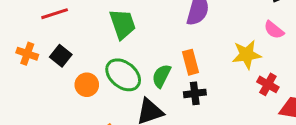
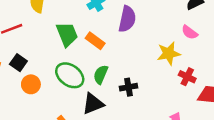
orange rectangle: (191, 62) -> (95, 41), moved, turned -36
orange circle: (87, 85) -> (31, 84), moved

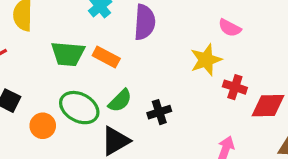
green trapezoid: (67, 34) -> (68, 54), turned 125
green semicircle: (101, 75) -> (120, 101), turned -150
orange circle: (31, 84) -> (43, 126), moved

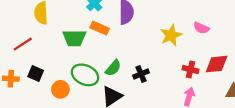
pink semicircle: (230, 28) -> (201, 28), moved
orange rectangle: (106, 57) -> (100, 28), moved
red cross: (235, 87) -> (191, 69), moved

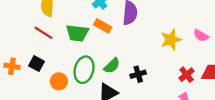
red line: (23, 44) -> (44, 33), moved, turned 60
red cross: (191, 69) -> (187, 75), turned 32
green ellipse: (85, 75) -> (84, 70), turned 75

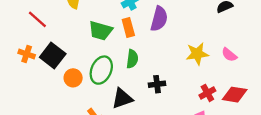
orange rectangle: (103, 26) -> (128, 28), turned 36
red line: (44, 33) -> (37, 19), moved
black square: (36, 64) -> (53, 56), size x1.5
green semicircle: (112, 66) -> (132, 59), moved, turned -48

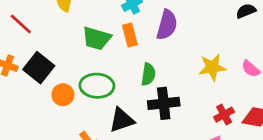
green semicircle: (132, 59) -> (148, 74), moved
green ellipse: (101, 70) -> (97, 86), turned 68
black cross: (157, 84) -> (164, 103), size x1.5

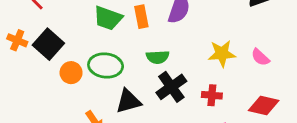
green semicircle: (148, 74) -> (158, 57), turned 75
black cross: (164, 103) -> (171, 87), turned -32
red cross: (224, 115) -> (212, 95), moved, turned 30

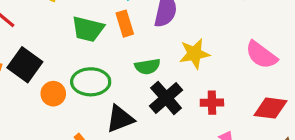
yellow star: (222, 54) -> (194, 54), moved
pink semicircle: (260, 57) -> (261, 55), size x1.5

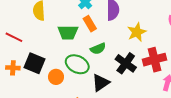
green semicircle: (147, 66) -> (98, 49), moved
green ellipse: (91, 82) -> (77, 64), turned 40
red cross: (212, 103) -> (154, 60), size x1.6

